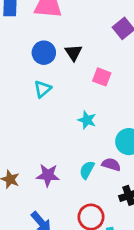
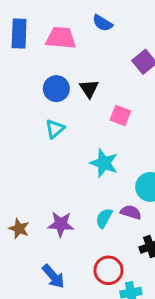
cyan star: (87, 120) -> (104, 163), size x1.4

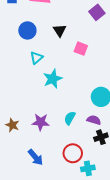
blue circle: (56, 89) -> (27, 30), moved
cyan star: (104, 163) -> (53, 79), moved, turned 30
purple semicircle: (131, 212) -> (94, 120), moved

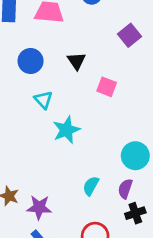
cyan triangle: (37, 58) -> (43, 100), turned -32
purple semicircle: (94, 120) -> (125, 189), turned -88
purple star: (41, 122) -> (39, 207), moved

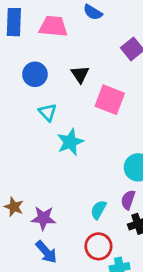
pink square: (107, 87) -> (110, 100), size x1.5
cyan semicircle: (91, 186) -> (98, 210), moved

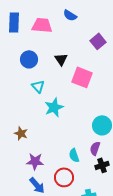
brown star: (14, 207) -> (21, 133), moved
cyan semicircle: (98, 210) -> (74, 155), turned -48
red circle: (98, 246) -> (64, 177), moved

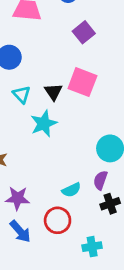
purple square: (98, 41) -> (84, 32), moved
black triangle: (61, 59) -> (53, 92), moved
cyan semicircle: (74, 155) -> (71, 190), turned -96

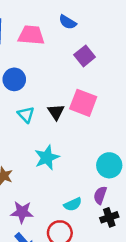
cyan star: (44, 124) -> (47, 157), moved

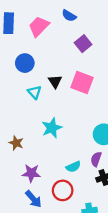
pink trapezoid: (31, 35) -> (39, 26), turned -50
black triangle: (56, 112) -> (55, 81), moved

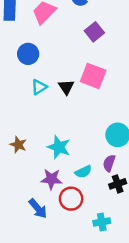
black triangle: (55, 81) -> (66, 87), moved
cyan triangle: (35, 92) -> (39, 87), turned 40
cyan star: (52, 128) -> (59, 147), moved, turned -30
purple star: (31, 173) -> (51, 179), moved

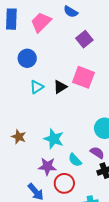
black triangle: (66, 87) -> (60, 87), turned 32
purple semicircle: (109, 163) -> (97, 153), turned 104
cyan semicircle: (83, 172) -> (75, 160), turned 72

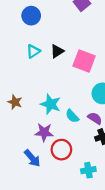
blue circle: (27, 58) -> (31, 16), moved
pink square: (83, 77) -> (84, 61), moved
cyan semicircle: (75, 160) -> (72, 116), moved

